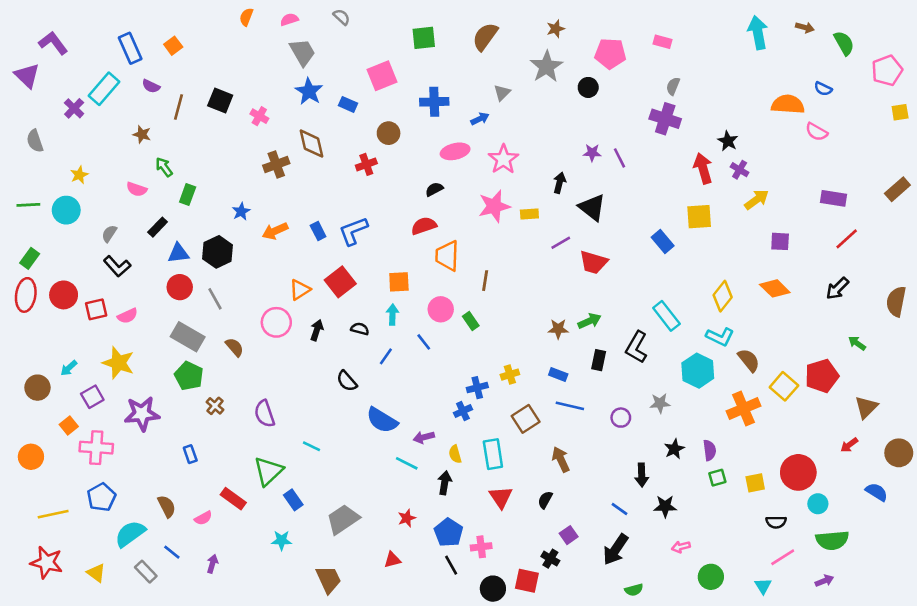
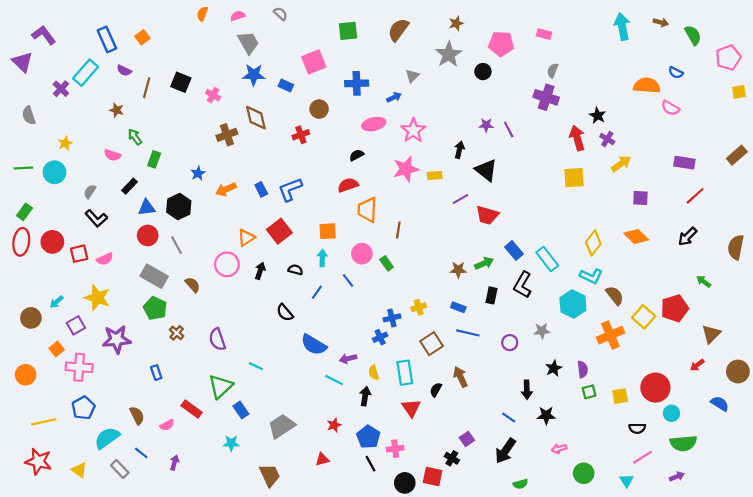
blue star: (309, 91) -> (254, 75), turned -30
blue rectangle: (663, 241) -> (514, 250), moved
black semicircle: (545, 500) -> (436, 390), moved

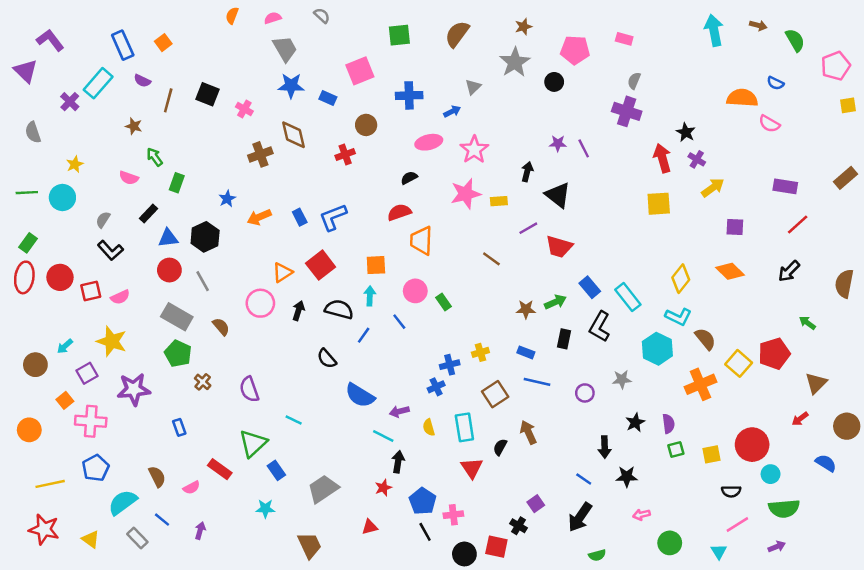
brown line: (398, 230) -> (491, 259), moved, turned -63
black semicircle: (295, 270) -> (339, 309), size x1.6
black arrow: (365, 396) -> (398, 462), moved

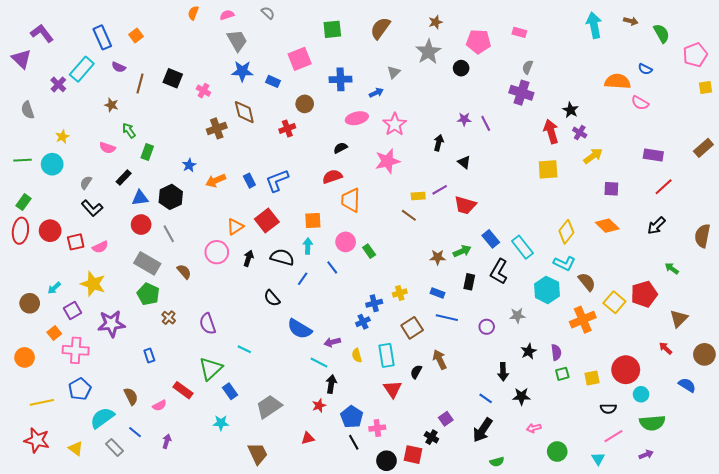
black triangle: (558, 195) -> (464, 162), size x0.6
yellow rectangle: (499, 201) -> (418, 196), moved
red arrow: (800, 419) -> (666, 348), turned 80

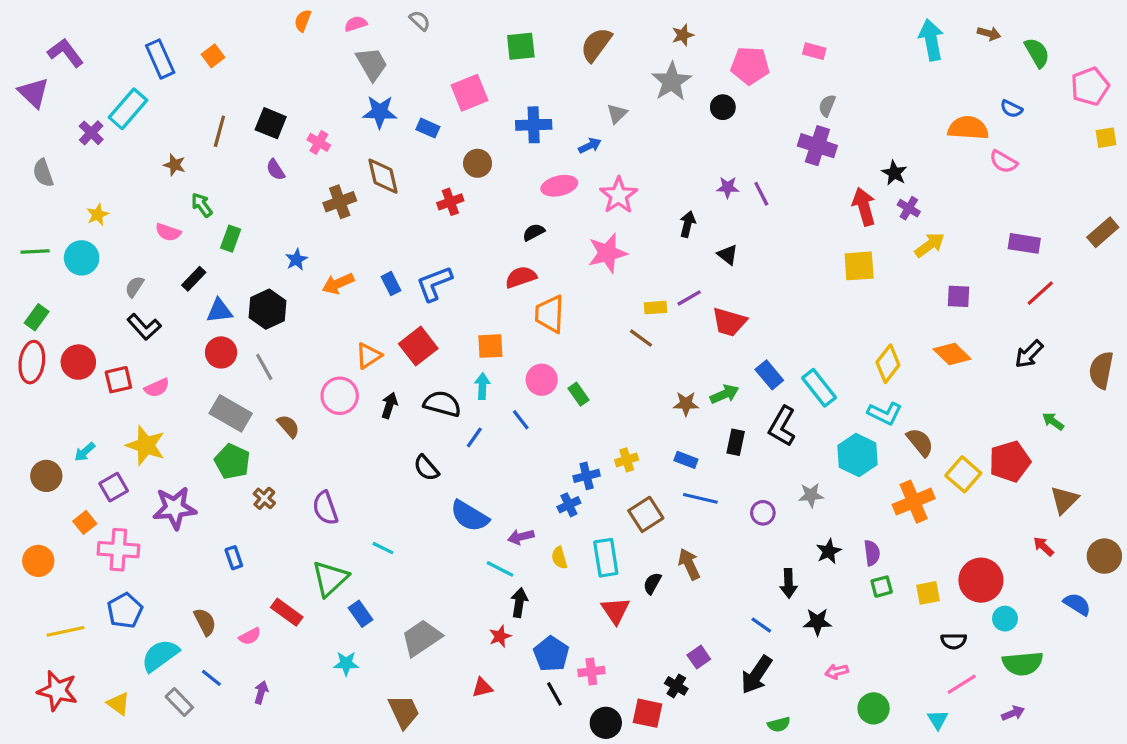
purple semicircle: (119, 67) -> (276, 170), moved, turned 32

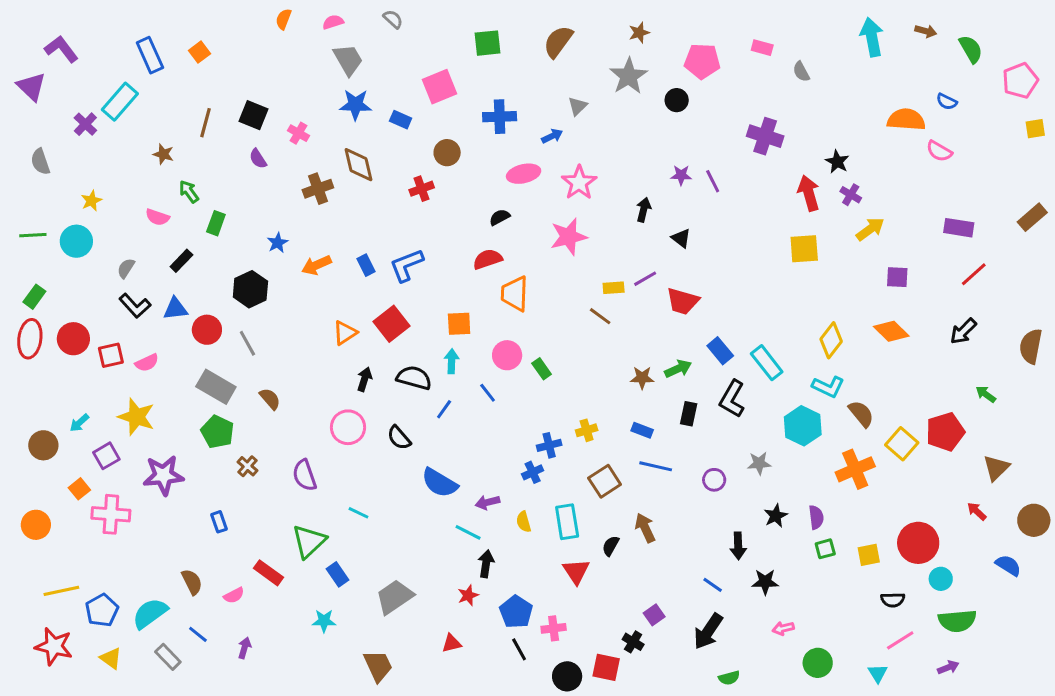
gray semicircle: (827, 106) -> (801, 72), moved, turned -50
blue triangle: (219, 311) -> (175, 309), moved
pink circle: (340, 396) -> (348, 427), moved
blue pentagon: (125, 611) -> (102, 610), moved

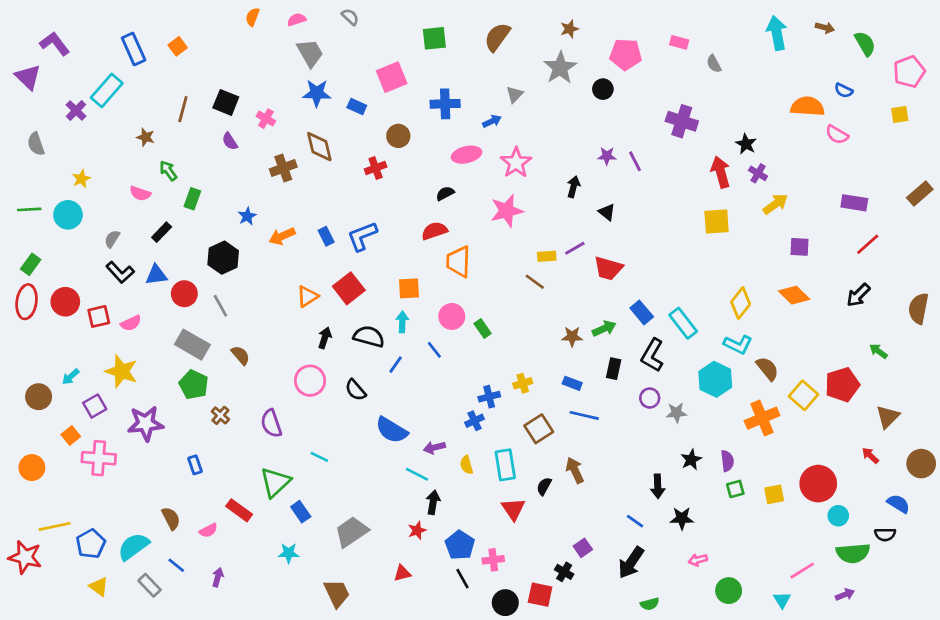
yellow square: (1035, 129) -> (900, 115), moved
purple circle: (714, 480) -> (650, 398), moved
black semicircle: (893, 600) -> (885, 534), moved
red star: (54, 646) -> (25, 557), moved

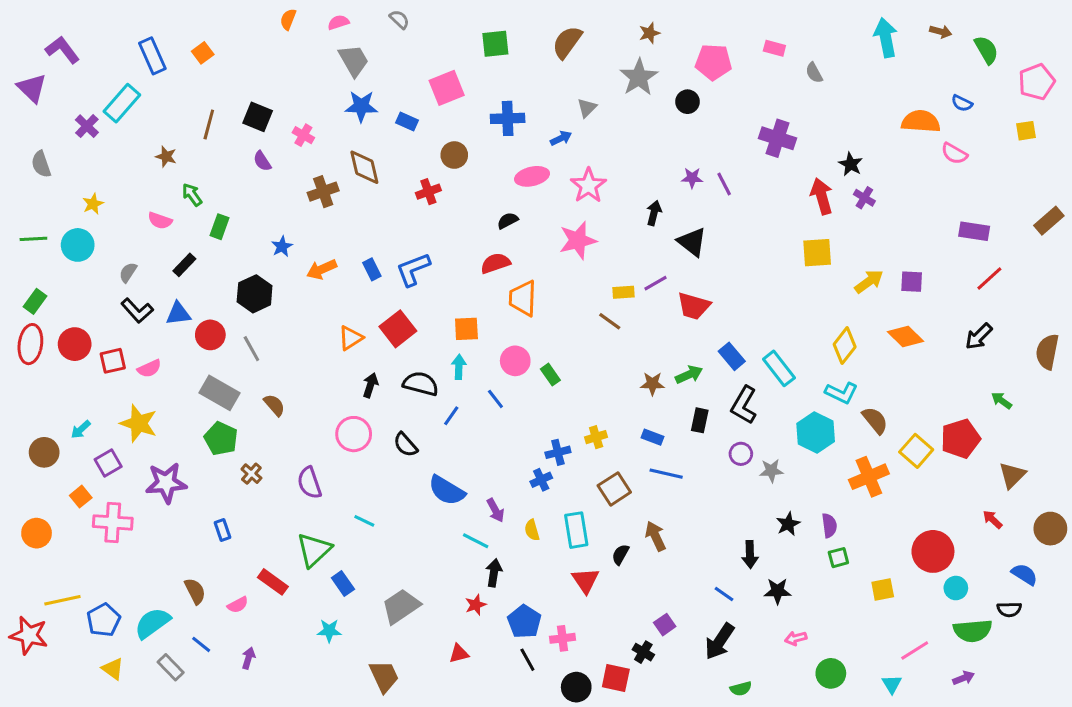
yellow arrow: (775, 204) -> (869, 282), moved
black triangle: (607, 212) -> (692, 242), size x1.5
purple arrow: (434, 448) -> (495, 510), turned -105
yellow square: (774, 494) -> (883, 590), moved

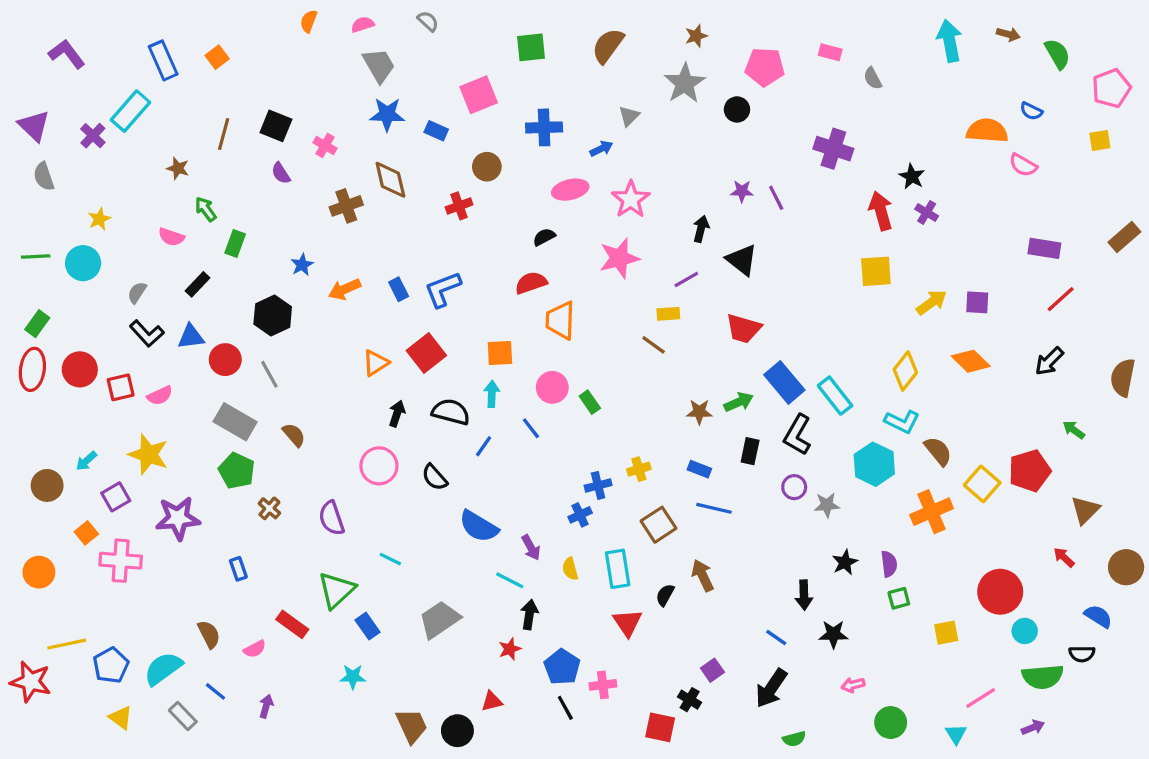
purple triangle: (32, 88) -> (34, 126), moved
purple line: (655, 283) -> (686, 279), moved
blue rectangle: (732, 356) -> (784, 382), size x1.4
gray trapezoid: (401, 606) -> (439, 620), moved
black circle: (576, 687) -> (457, 731), moved

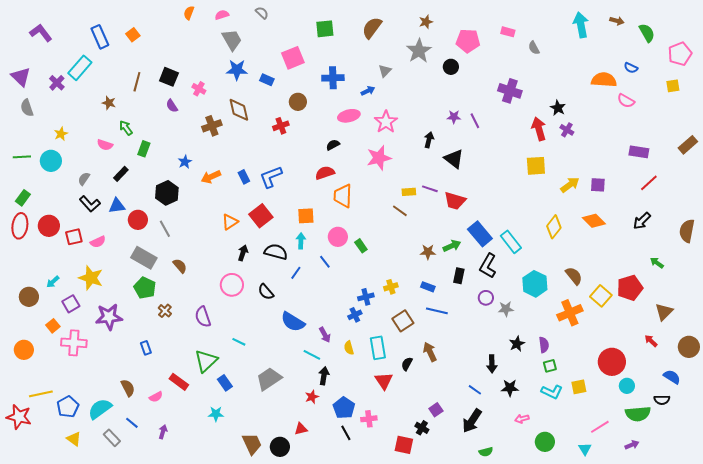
purple line: (686, 279) -> (430, 189), moved, turned 49
cyan L-shape: (902, 422) -> (552, 392), moved

